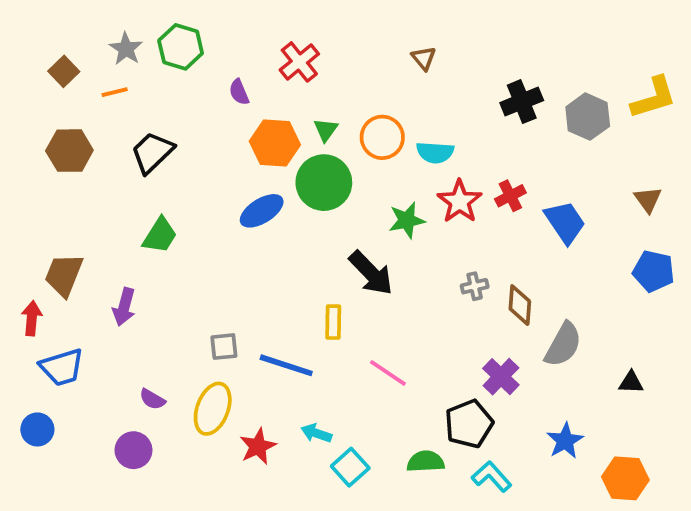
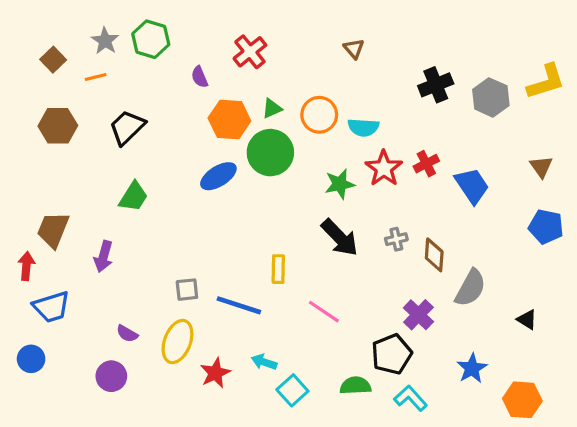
green triangle: (326, 130) -> (272, 108), turned 30
black arrow: (371, 273) -> (340, 238), moved
black triangle: (631, 382) -> (527, 319), turned 30

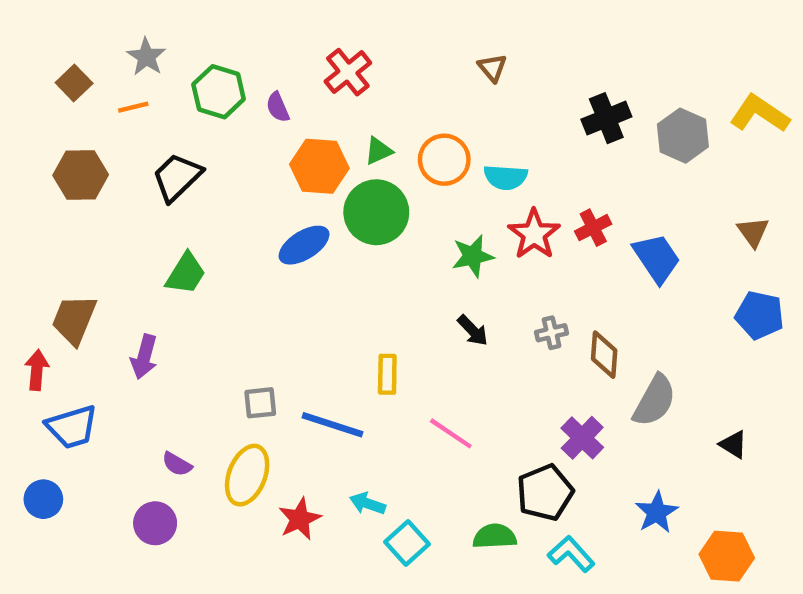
green hexagon: (151, 39) -> (219, 92), moved
yellow L-shape: (546, 82) -> (760, 114), turned -129
black arrow: (340, 238) -> (473, 331), size x0.6

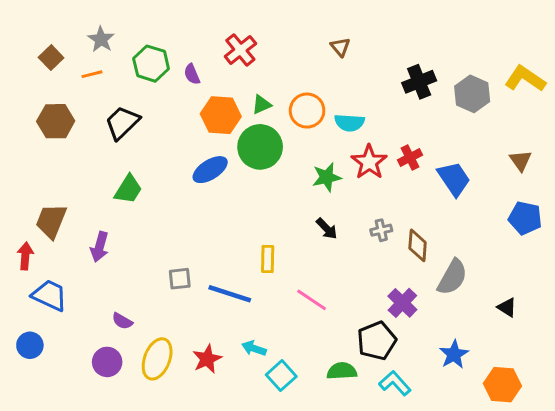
blue trapezoid: (72, 427) -> (50, 295), turned -138
yellow ellipse: (247, 475) -> (157, 359), moved

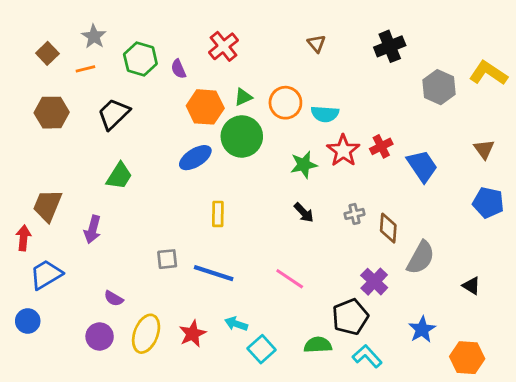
black cross: (419, 82) -> (390, 46), moved
yellow rectangle: (268, 259) -> (218, 214), moved
blue trapezoid: (50, 295) -> (46, 275), turned -56

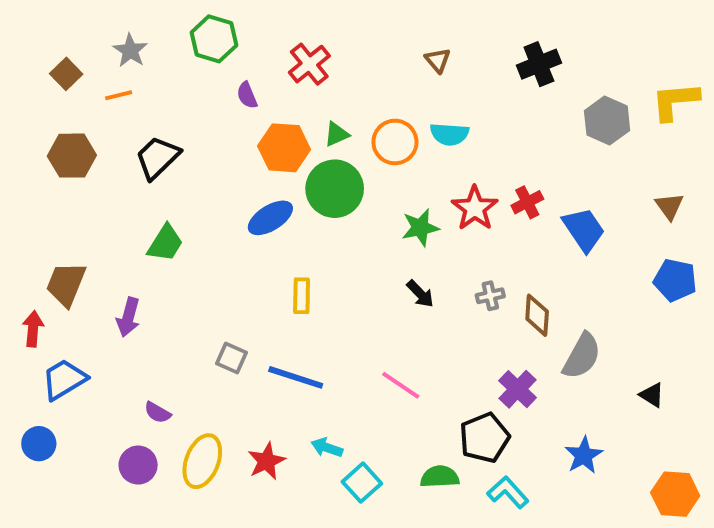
green hexagon: (140, 59) -> (214, 39), moved
yellow L-shape: (488, 73) -> (675, 101), turned -39
cyan semicircle: (325, 114) -> (449, 134), moved
gray square: (167, 259) -> (231, 358), turned 30
orange hexagon: (467, 358) -> (675, 494), moved

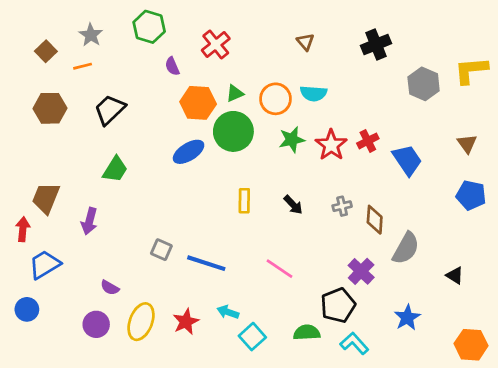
green star: (420, 228) -> (292, 140), moved
yellow rectangle: (302, 296) -> (244, 201), moved

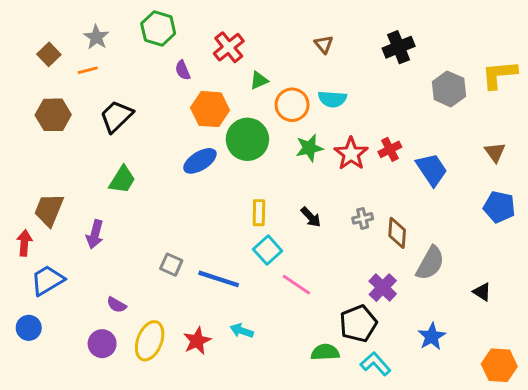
green triangle: (235, 93) -> (259, 80), moved
cyan square: (252, 337) -> (268, 250), moved

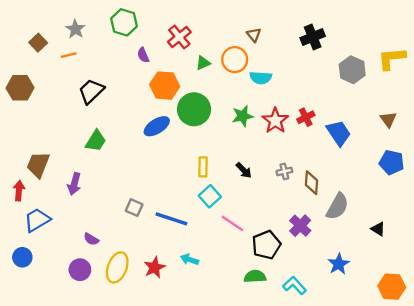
orange circle: (292, 105) -> (235, 60), moved
brown hexagon: (53, 115) -> (20, 88), moved
black pentagon: (358, 324) -> (266, 245), moved

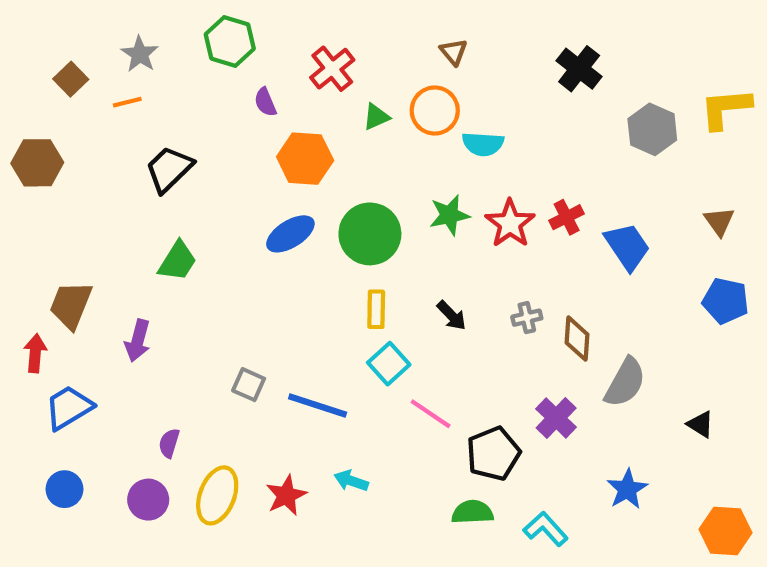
brown triangle: (254, 35) -> (454, 52), moved
black cross: (313, 37) -> (579, 69), turned -30
green circle: (194, 109) -> (370, 234), moved
purple semicircle: (91, 239) -> (169, 443), turned 77
blue circle: (22, 257) -> (64, 489), moved

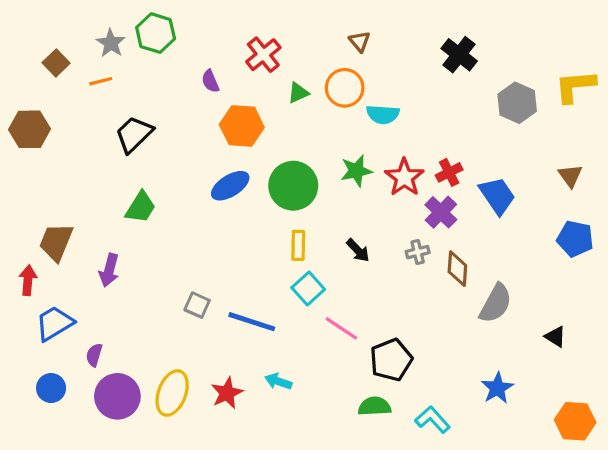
green hexagon: (230, 41) -> (156, 33), moved
purple cross: (556, 418) -> (441, 212), moved
purple semicircle: (169, 443) -> (94, 355), moved
purple circle: (148, 500) -> (117, 396), size x1.4

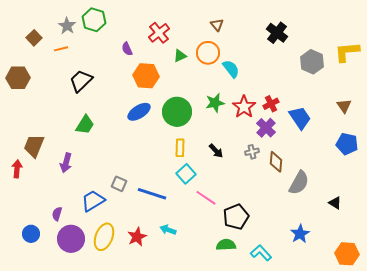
cyan semicircle: (383, 114) -> (231, 69), turned -132
blue trapezoid: (54, 323) -> (93, 201), moved

